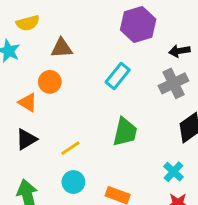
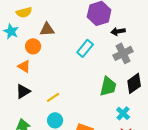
black arrow: (179, 51) -> (118, 31), moved
orange circle: (50, 82) -> (33, 46), moved
green trapezoid: (125, 132) -> (108, 86), moved

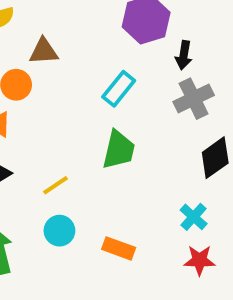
black arrow: (118, 31) -> (184, 55), turned -72
green trapezoid: (108, 86) -> (119, 150), moved

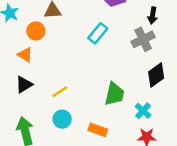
black arrow: (184, 55) -> (153, 15), moved
green trapezoid: (119, 150) -> (114, 94), moved

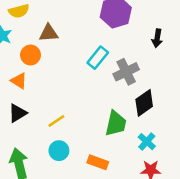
gray cross: (143, 39) -> (126, 72), moved
black diamond: (156, 75) -> (144, 103), moved

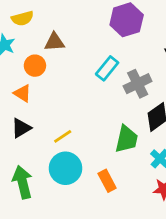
cyan circle: (59, 151) -> (65, 168), size x1.5
orange rectangle: (98, 162) -> (107, 181), turned 42

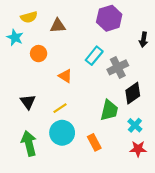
brown triangle: (54, 42) -> (58, 26), moved
orange triangle: (22, 93) -> (65, 76), moved
black triangle: (21, 128) -> (28, 102), turned -35

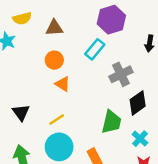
orange circle: (39, 54) -> (54, 60), moved
cyan rectangle: (94, 56) -> (95, 49), moved

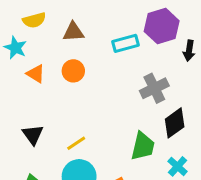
purple hexagon: (111, 20) -> (162, 26), moved
cyan rectangle: (95, 49) -> (125, 43), moved, turned 36
orange triangle: (63, 84) -> (36, 74), moved

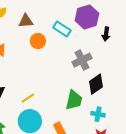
cyan rectangle: (125, 43) -> (62, 29), turned 48
orange circle: (73, 71) -> (38, 41), moved
cyan cross: (178, 166) -> (98, 114), turned -32

